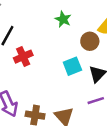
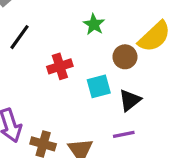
red cross: (23, 57) -> (60, 66), moved

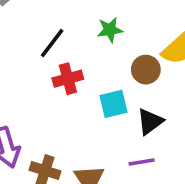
green star: (94, 24) -> (110, 30), turned 30
black line: (19, 37) -> (52, 43), moved

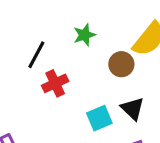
cyan square: (113, 104) -> (99, 118), moved
black triangle: (150, 122) -> (133, 109), turned -30

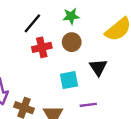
brown circle: (121, 64) -> (72, 42), moved
black triangle: (133, 109) -> (98, 67), moved

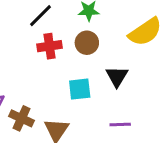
purple line: (88, 105) -> (120, 124), moved

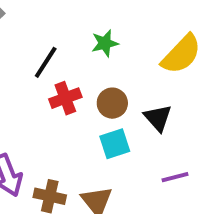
brown circle: (87, 43) -> (112, 103), moved

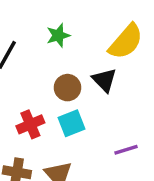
red cross: (65, 98) -> (30, 124), moved
black triangle: (158, 118) -> (104, 80), moved

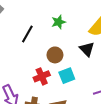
brown circle: (67, 88) -> (55, 55), moved

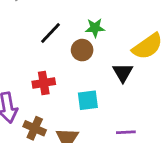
brown circle: (55, 55) -> (82, 50), moved
red cross: (42, 76) -> (44, 83), moved

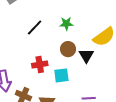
brown circle: (82, 50) -> (68, 49), moved
red cross: (44, 83) -> (40, 64), moved

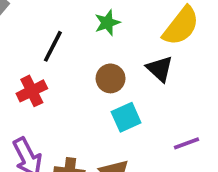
brown circle: (68, 49) -> (111, 78), moved
red cross: (40, 64) -> (32, 91), moved

